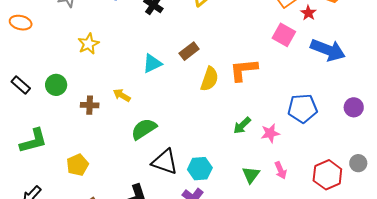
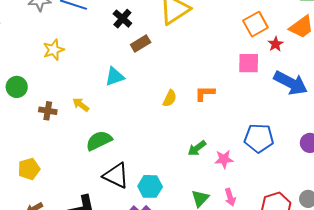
pink square: (284, 35) -> (249, 63), turned -35
brown rectangle: (189, 51) -> (141, 43), moved
orange L-shape: (244, 70) -> (205, 93), size x0.7
yellow semicircle: (209, 79) -> (170, 98), size x0.7

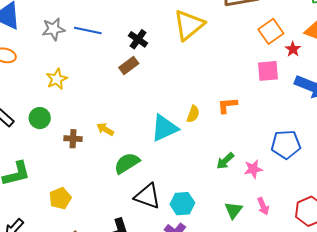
brown rectangle: (141, 43) -> (129, 65), moved
yellow star: (54, 50) -> (57, 79), moved
cyan triangle: (115, 77) -> (164, 128), moved, size x1.4

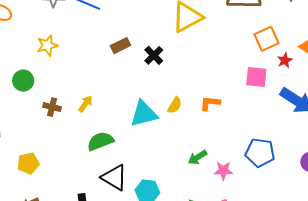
black cross: (138, 39) -> (154, 55), moved
yellow arrow: (105, 129) -> (85, 104), turned 84

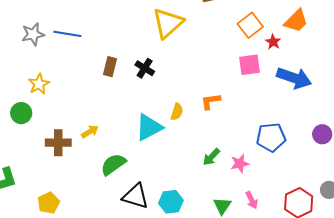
brown rectangle: (120, 46) -> (110, 67), turned -36
green circle: (23, 81) -> (21, 113), moved
yellow arrow: (85, 104) -> (90, 132), turned 36
brown cross: (52, 107) -> (58, 143), size x1.4

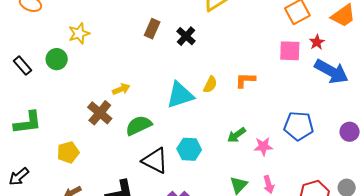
red star: (273, 42) -> (317, 42), moved
brown cross: (58, 143) -> (100, 113), moved, turned 30
cyan hexagon: (171, 202) -> (189, 149), moved

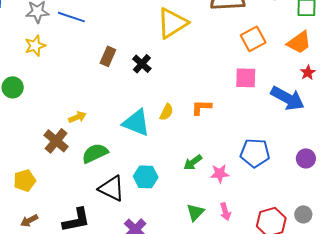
yellow star: (79, 33) -> (35, 46), moved
red star: (317, 42) -> (308, 72), moved
cyan triangle: (180, 95) -> (136, 123), turned 40

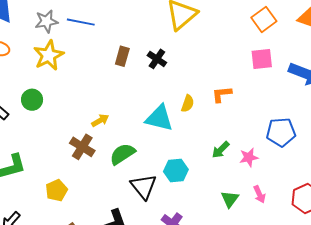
yellow star: (35, 46) -> (49, 55), size x1.4
black triangle: (112, 188) -> (144, 187), turned 32

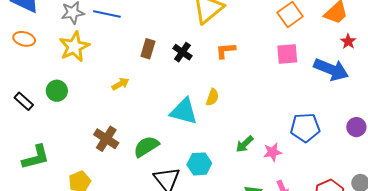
orange L-shape: (222, 94) -> (226, 51), moved
yellow arrow: (100, 120) -> (120, 84), moved

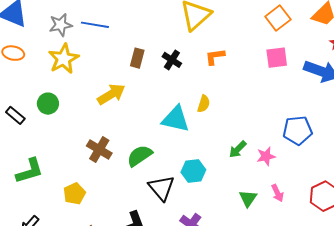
yellow arrow: (120, 84) -> (111, 94), size x1.6

